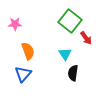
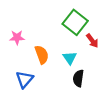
pink star: (15, 24) -> (17, 37), moved
orange semicircle: (28, 51) -> (42, 55), moved

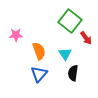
blue triangle: (25, 79) -> (39, 74), moved

